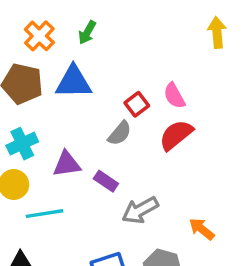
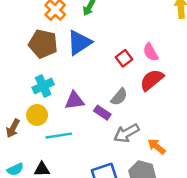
blue triangle: (74, 82) -> (79, 43), turned -32
gray semicircle: (120, 133) -> (119, 97), moved
orange arrow: (202, 229) -> (157, 146), moved

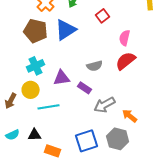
pink semicircle: (151, 52) -> (125, 38), turned 42
red square: (124, 58) -> (103, 16), moved
gray semicircle: (119, 97) -> (95, 66), moved, turned 35

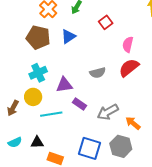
blue triangle: (66, 30) -> (68, 36), size x0.7
purple rectangle: (85, 88) -> (79, 104), moved
blue square: (87, 141) -> (90, 148), turned 35

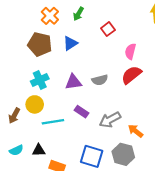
purple triangle: (64, 85) -> (73, 82), moved

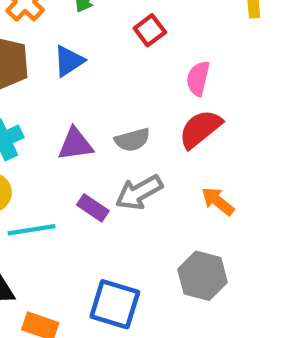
gray arrow: (110, 120) -> (139, 192), moved
orange arrow: (135, 131) -> (218, 201), moved
gray hexagon: (123, 154) -> (202, 276), moved

